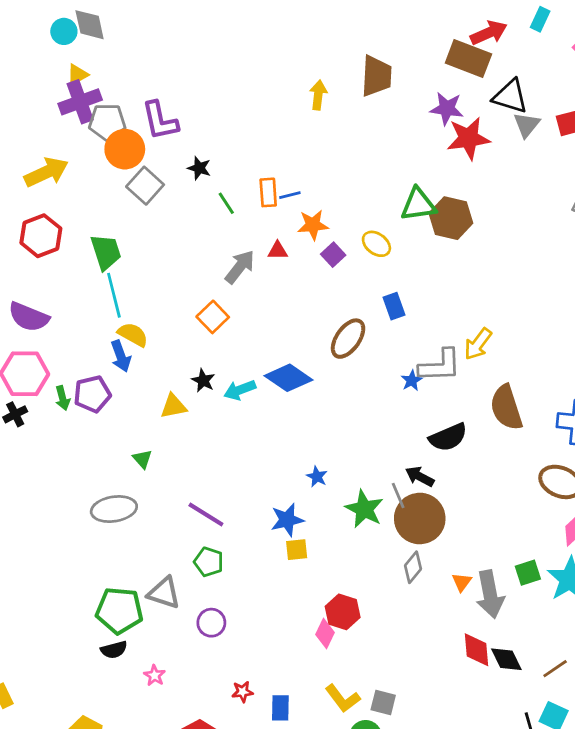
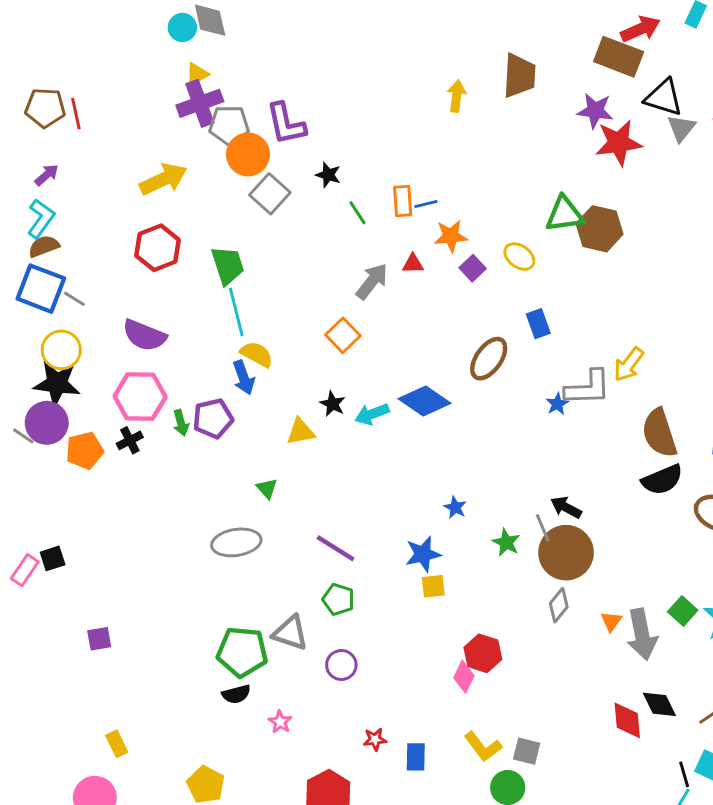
black semicircle: (448, 437) -> (662, 480), moved
green star: (364, 509) -> (506, 542), size x0.7
green square: (528, 573) -> (683, 611), turned -30
red diamond: (477, 650) -> (627, 720), moved

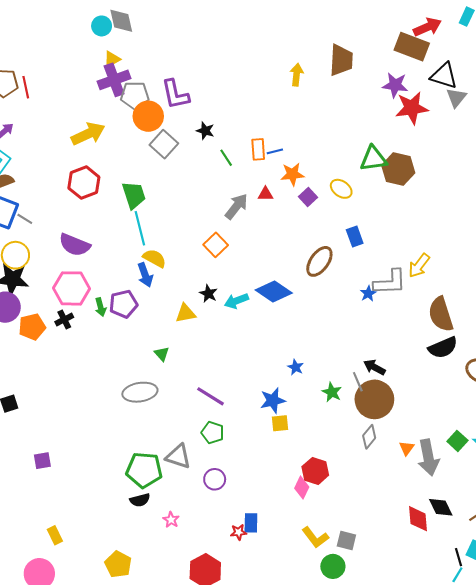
blue rectangle: (416, 757) -> (251, 523), moved

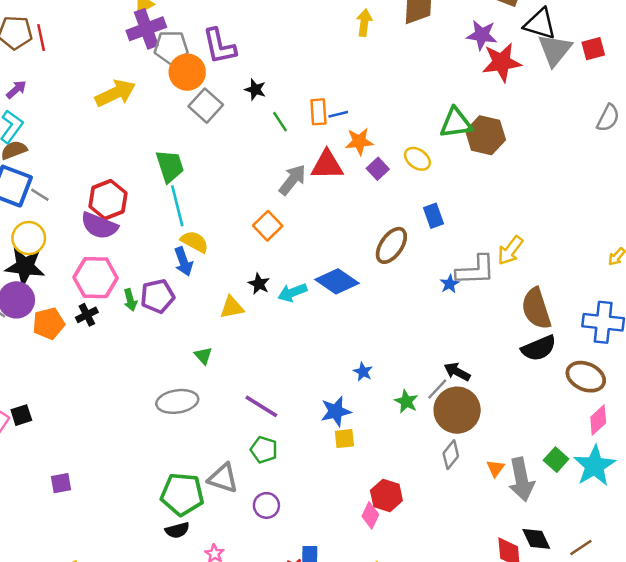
gray triangle: (456, 98) -> (555, 50), size x1.4
red hexagon: (84, 183) -> (108, 200), moved
red triangle: (265, 194) -> (327, 165), size x1.8
gray line: (358, 382) -> (437, 389), turned 66

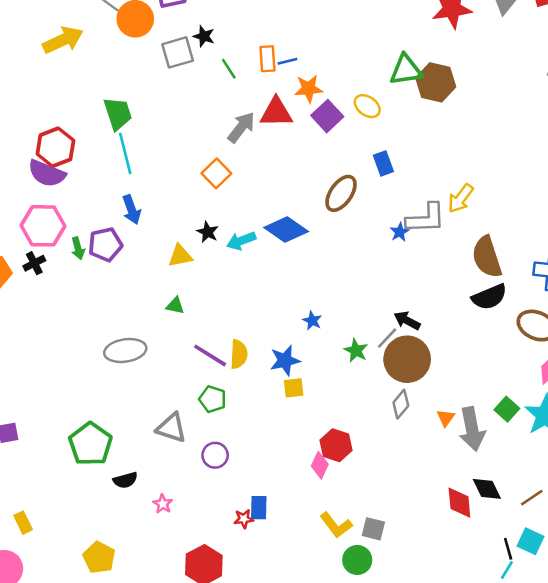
gray square: (206, 106) -> (178, 52), moved, turned 32
purple square: (378, 169) -> (327, 116), size x1.4
yellow semicircle: (195, 242) -> (239, 354), moved, turned 64
green triangle: (203, 356) -> (175, 306), moved, turned -36
green pentagon: (182, 494) -> (90, 444), moved, turned 30

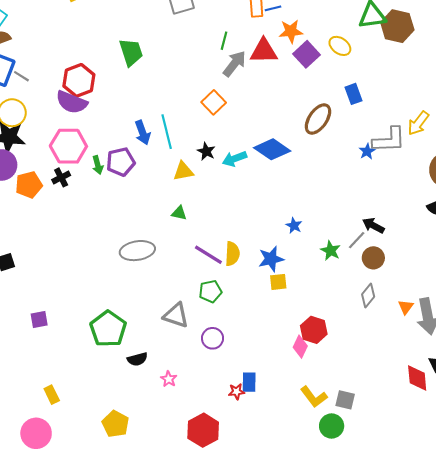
green line: (229, 69) -> (224, 41), moved, turned 48
cyan line: (125, 153) -> (167, 132), moved
brown circle: (407, 359) -> (373, 258), size x0.6
green pentagon: (213, 399) -> (210, 291), turned -30

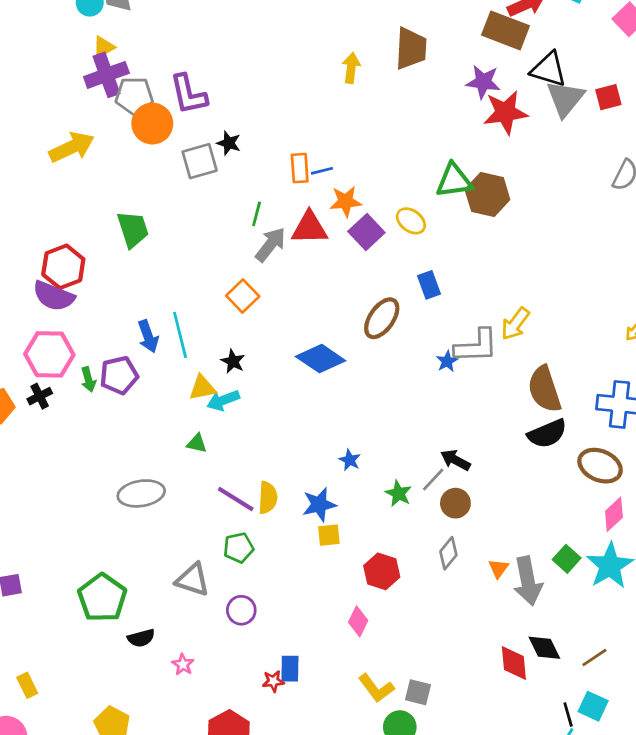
cyan arrow: (234, 159) -> (223, 400), moved
red hexagon: (314, 330) -> (382, 571), moved

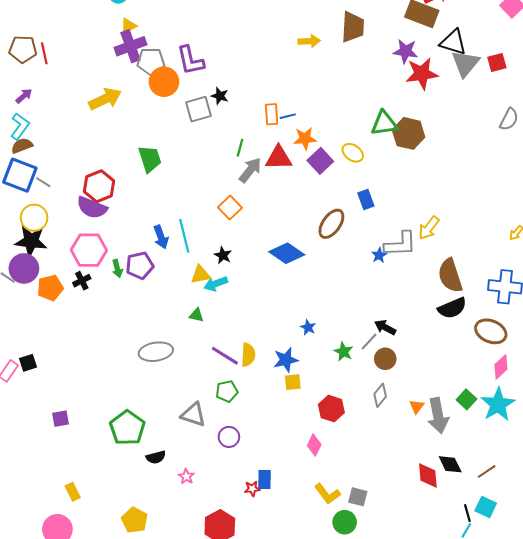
yellow arrow: (351, 68) -> (309, 41), turned 80

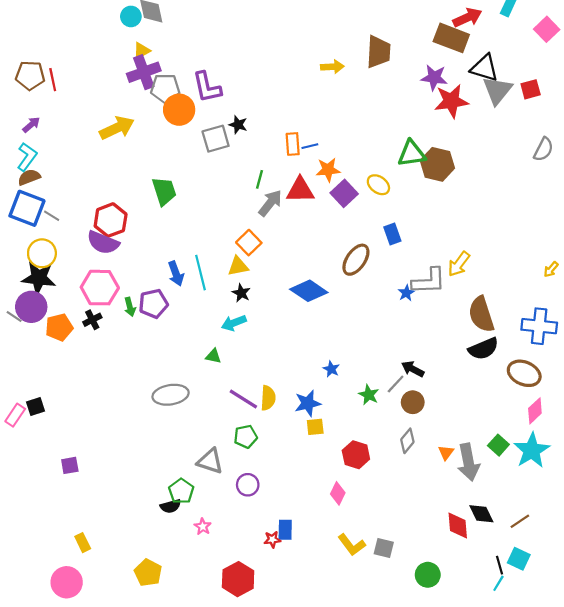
yellow triangle: (201, 275) -> (238, 266), moved
green pentagon: (127, 428) -> (181, 491), moved, size x0.7
green circle: (345, 522) -> (428, 575), moved

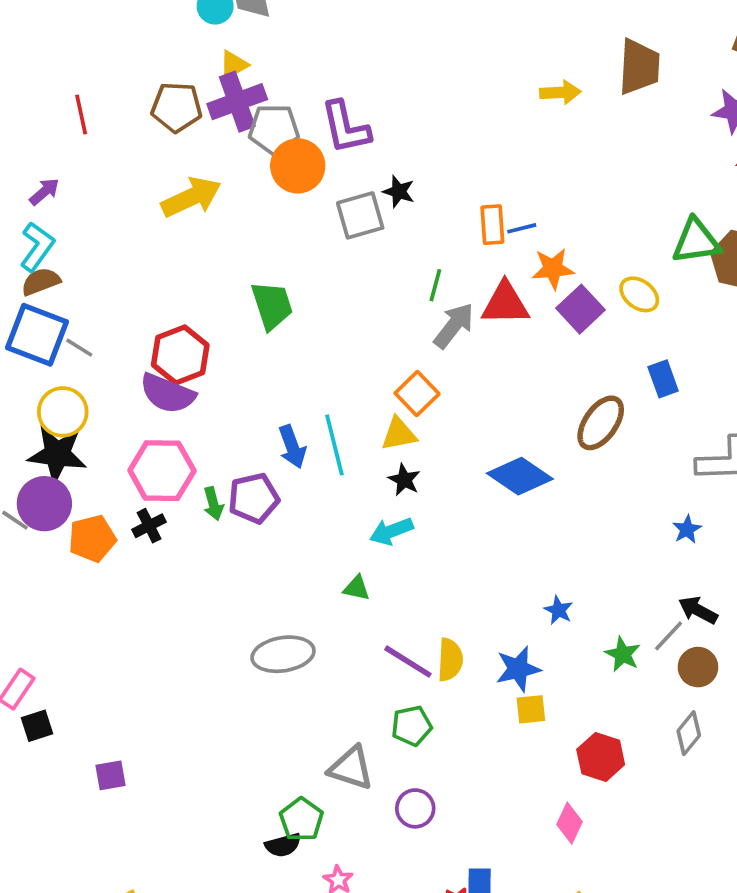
brown pentagon: (30, 75) -> (177, 107), moved
blue star: (406, 293) -> (687, 529), moved
black square: (36, 407) -> (37, 726), moved

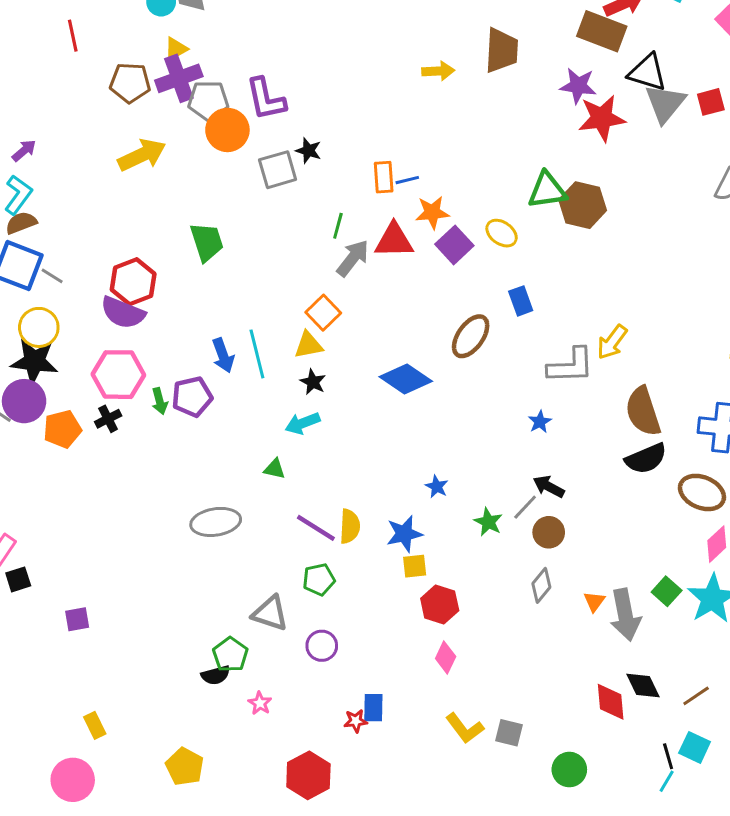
red line: (81, 114) -> (73, 36), moved
red hexagon: (601, 757) -> (440, 604), moved

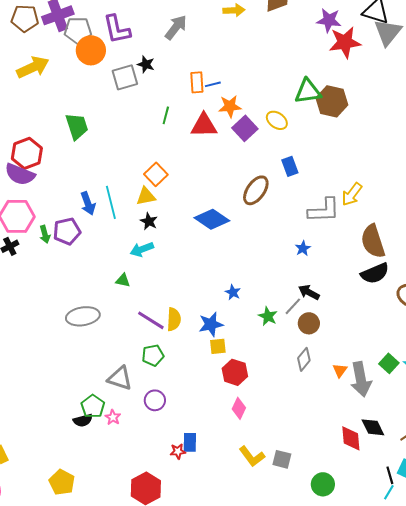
gray arrow: (353, 258) -> (176, 27), moved
pink star: (260, 703) -> (113, 417), moved

